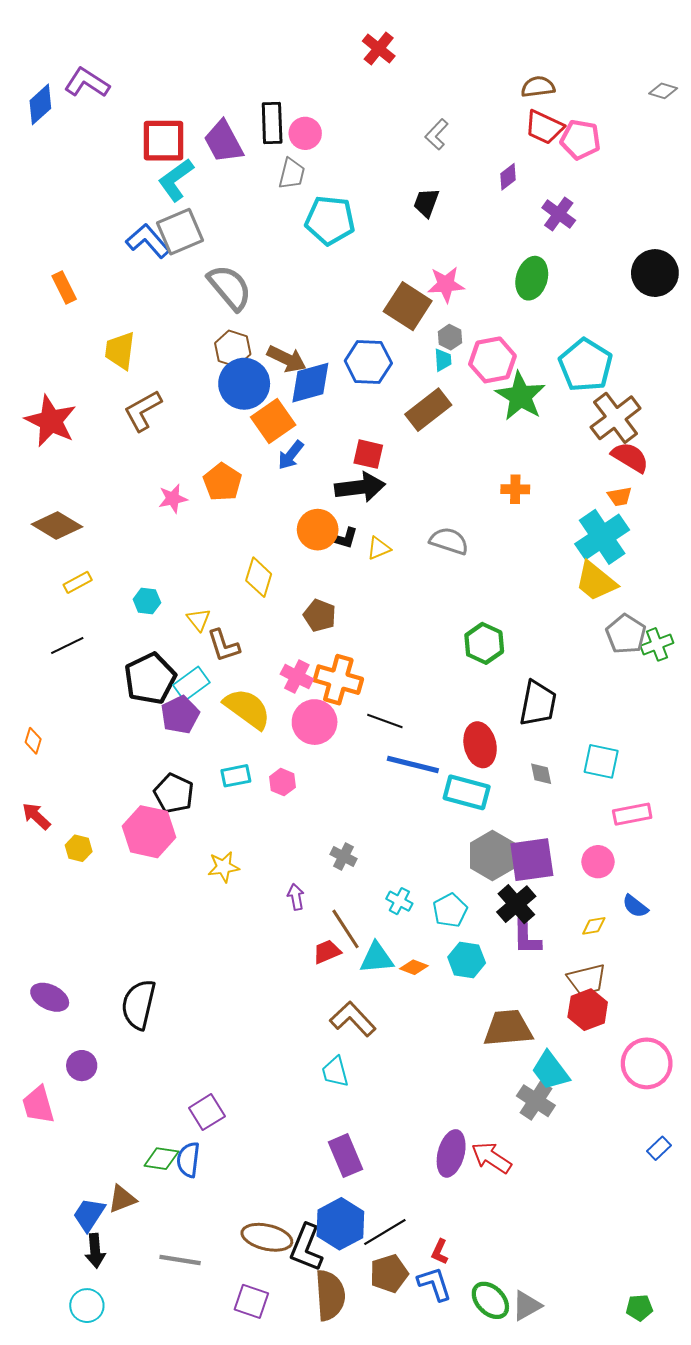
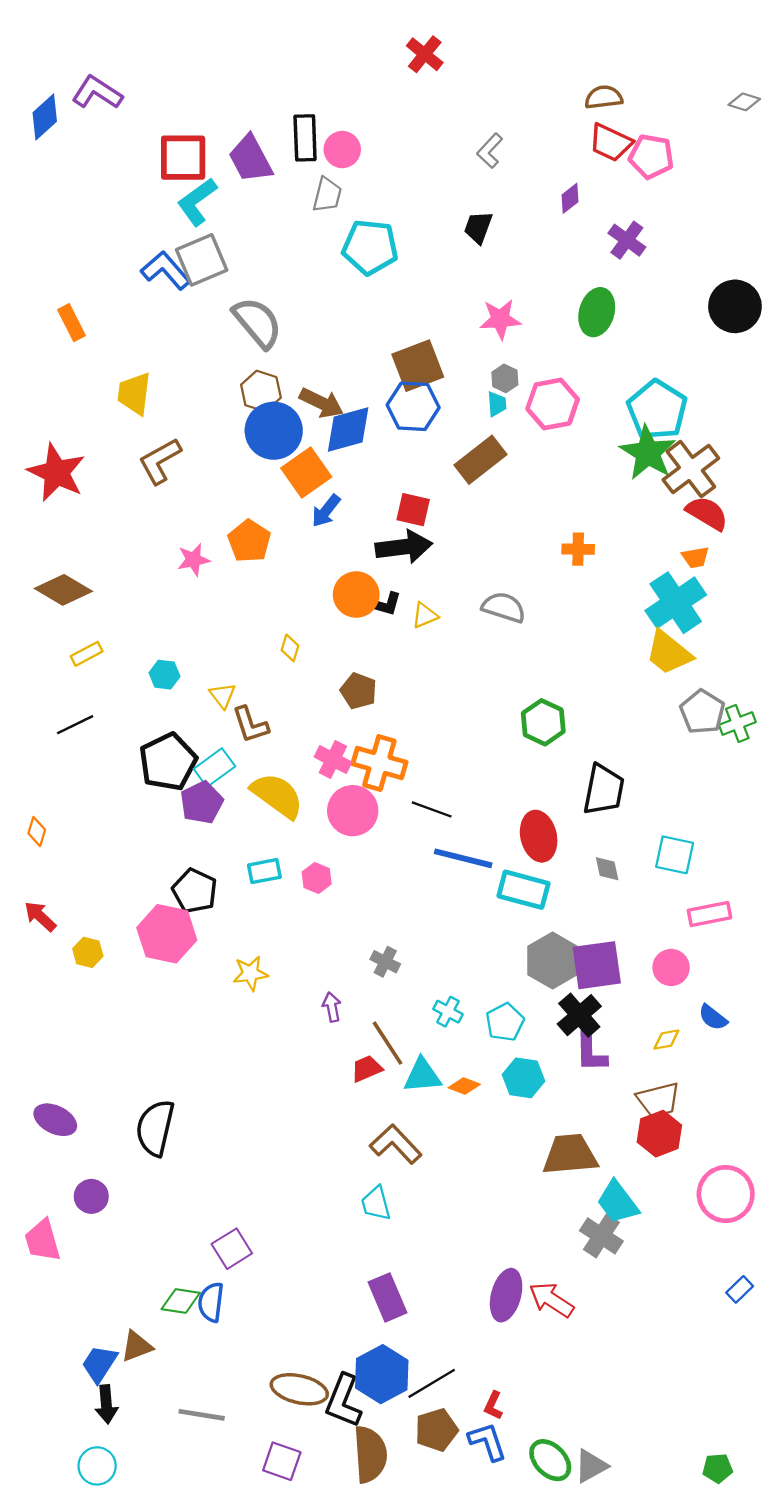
brown square: (408, 306) -> (418, 366), moved, turned 36
green star: (520, 396) -> (648, 453), moved
yellow diamond: (259, 577) -> (290, 648), size x0.6

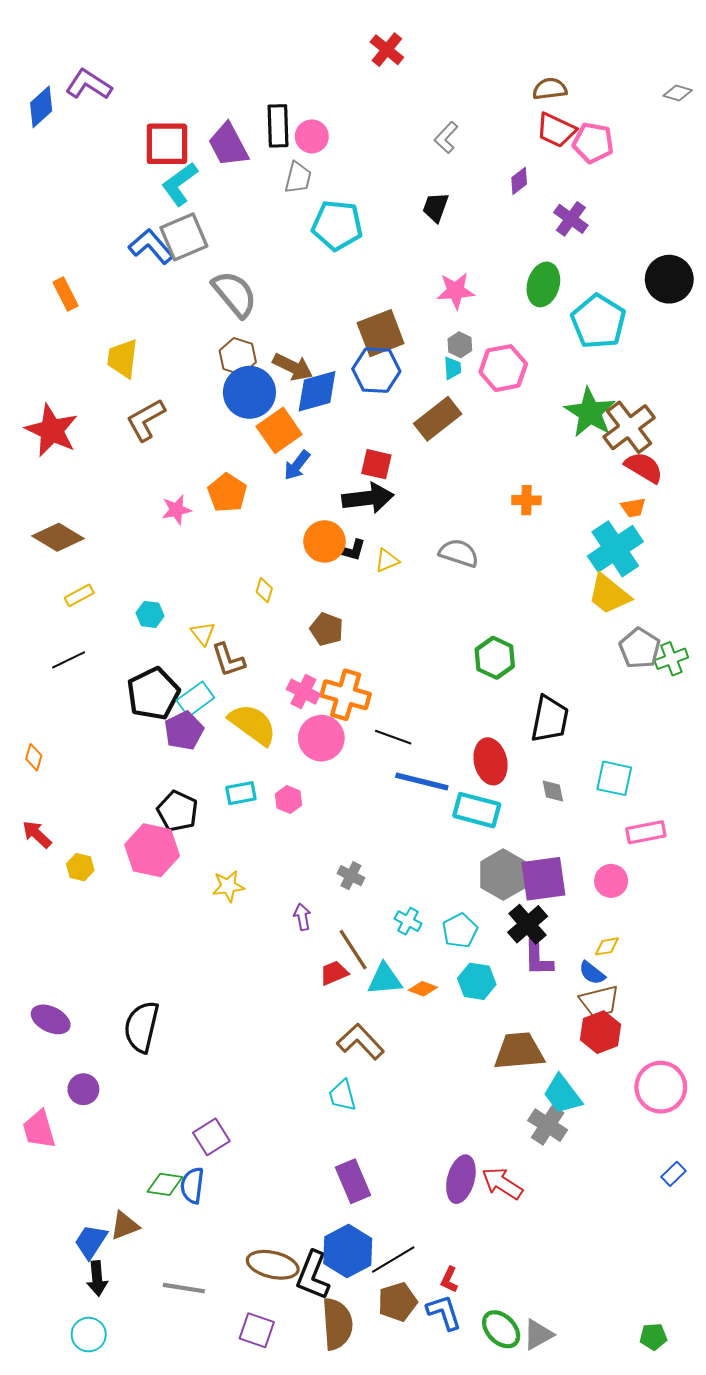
cyan pentagon: (657, 410) -> (598, 321), moved
blue semicircle: (713, 1017) -> (592, 973), moved

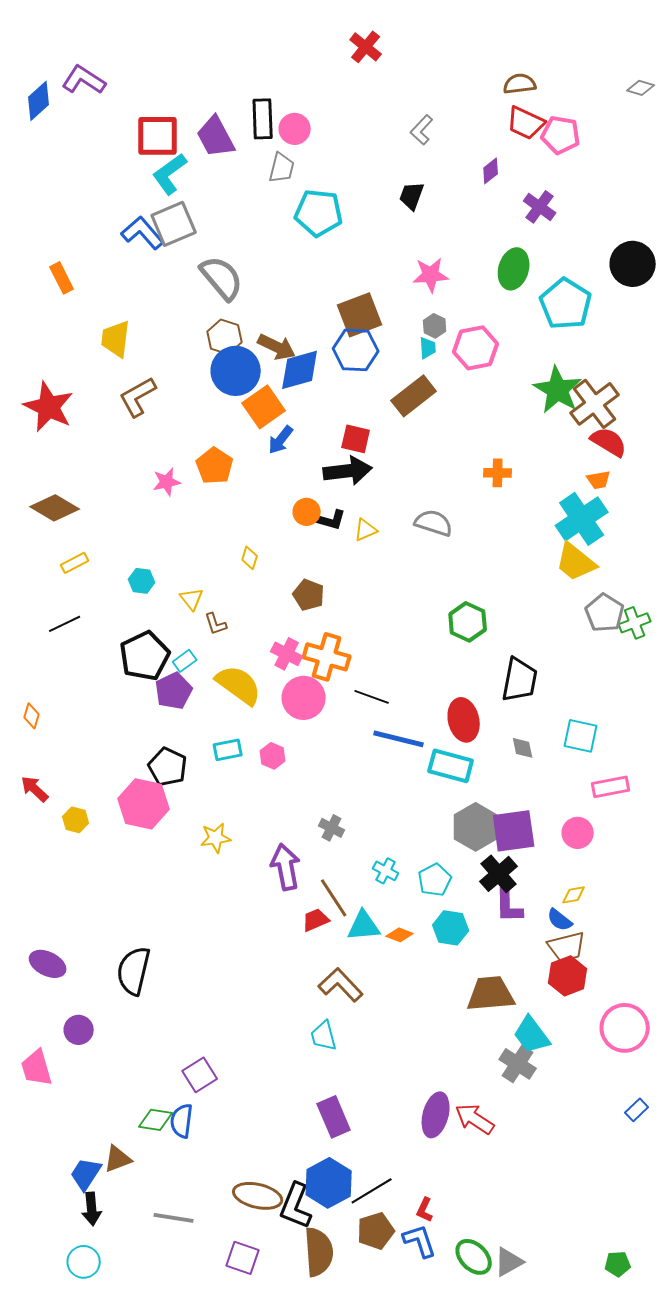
orange circle: (325, 541) -> (307, 512), size x0.7
brown L-shape: (228, 660) -> (216, 624), size x0.7
cyan rectangle: (195, 699) -> (185, 661), size x0.7
purple arrow: (302, 917) -> (286, 867), size x1.8

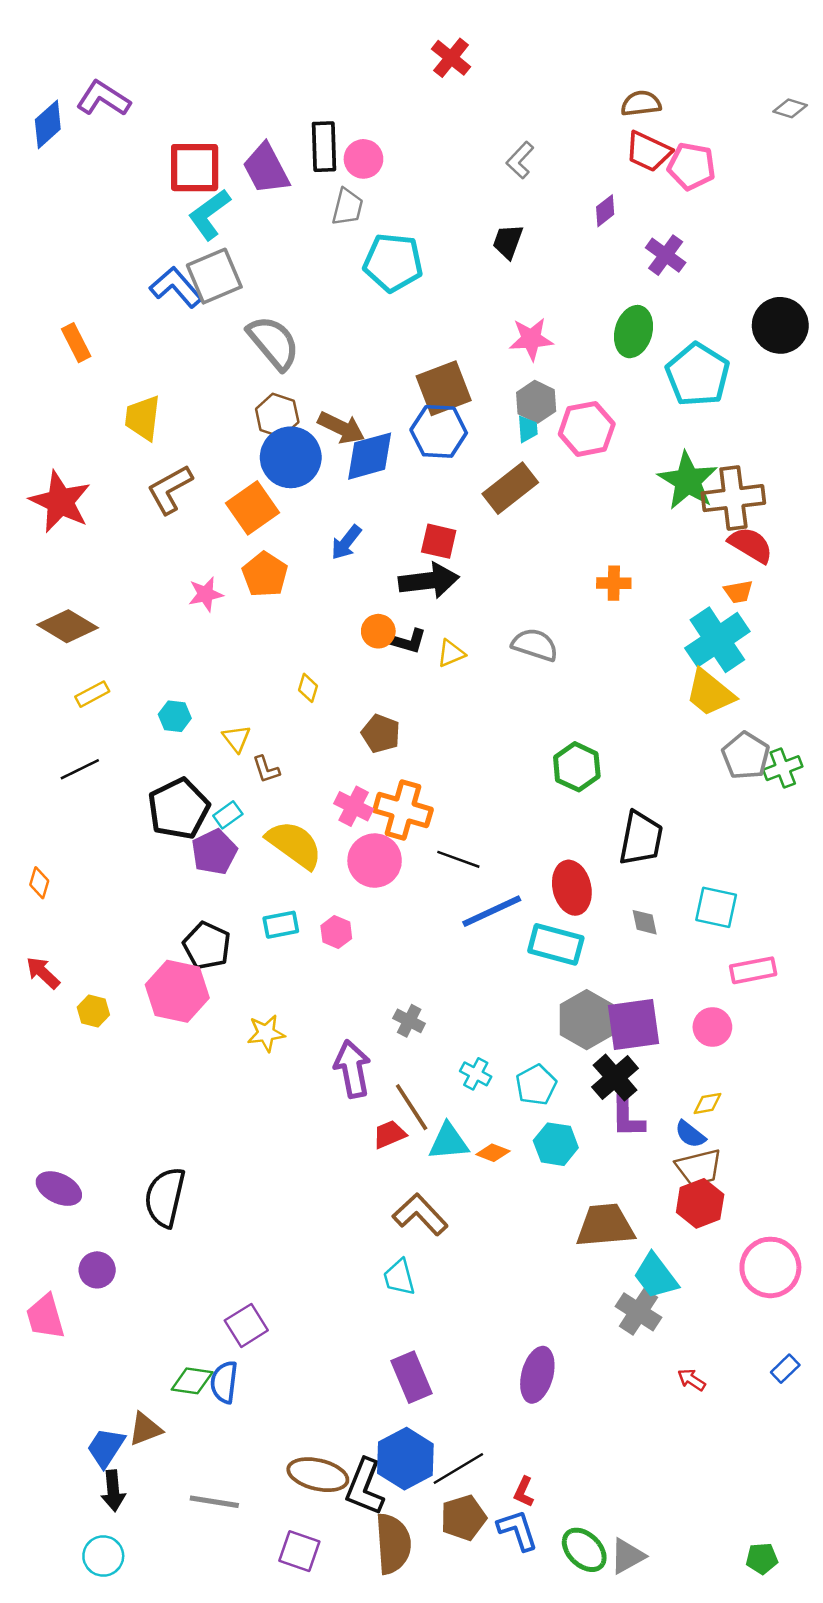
gray hexagon: (435, 326) -> (536, 402), size x1.4
brown cross: (595, 404) -> (733, 498), turned 30
orange square: (264, 407) -> (252, 508), moved
blue line: (399, 739) -> (492, 911), turned -39
red arrow: (475, 1119) -> (691, 1380), moved, size x0.6

